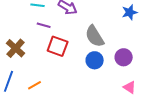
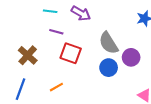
purple circle: (124, 57) -> (131, 57), moved
orange line: (35, 85) -> (56, 87), moved

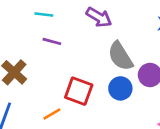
purple arrow: (81, 13) -> (99, 17), moved
red square: (71, 53) -> (79, 91), moved

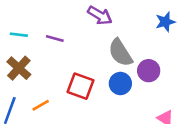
cyan line: (44, 15) -> (19, 35), moved
orange line: (52, 114) -> (41, 105), moved

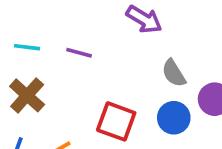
gray semicircle: (120, 53) -> (174, 73), size x0.7

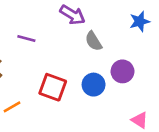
gray semicircle: (174, 73) -> (94, 41), moved

